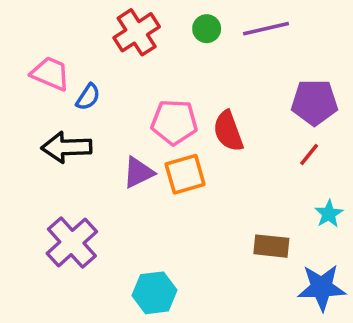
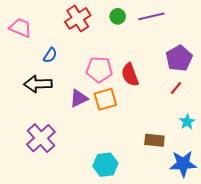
pink trapezoid: (50, 74) -> (20, 28), moved
purple pentagon: (314, 102) -> (179, 58), turned -30
cyan hexagon: (155, 293) -> (105, 165), moved

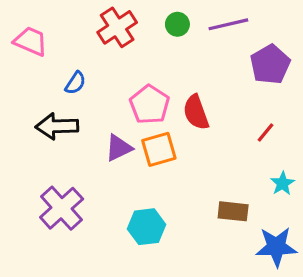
purple pentagon: (179, 58) -> (270, 64), moved
pink pentagon: (99, 70) -> (150, 105), turned 30
cyan hexagon: (105, 165) -> (147, 227), moved

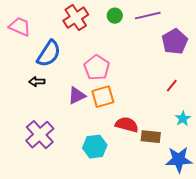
blue semicircle: (75, 83) -> (49, 54), size x1.8
red semicircle: (196, 112) -> (127, 125), moved, turned 125
black arrow: (57, 126) -> (37, 82), size x0.6

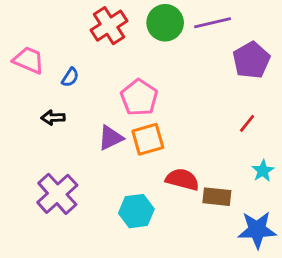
green circle: (115, 16) -> (165, 23), size x1.6
pink trapezoid: (20, 27) -> (29, 60), moved
blue semicircle: (49, 54) -> (70, 77), size x0.5

